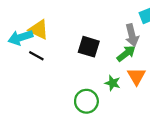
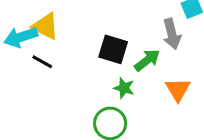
green arrow: (126, 53) -> (147, 60), moved
green star: (113, 83) -> (124, 88), moved

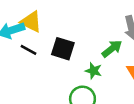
black square: (113, 49) -> (63, 49), moved

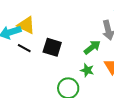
green star: (94, 71) -> (87, 70), moved

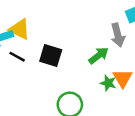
green star: (87, 70) -> (108, 83), moved

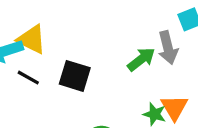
green arrow: (99, 55) -> (141, 59), moved

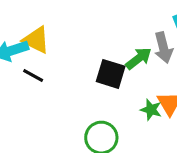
black square: (75, 76) -> (111, 74), moved

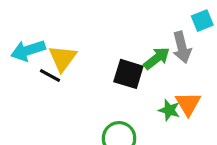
yellow triangle: (36, 40) -> (63, 58), moved, turned 40

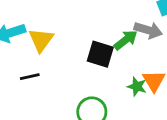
gray arrow: (182, 47) -> (148, 30), turned -60
black line: (50, 76) -> (30, 77), moved, turned -42

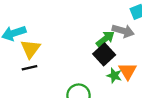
yellow triangle: (41, 40) -> (31, 49), moved
black square: (100, 54) -> (104, 54), moved, turned 30

